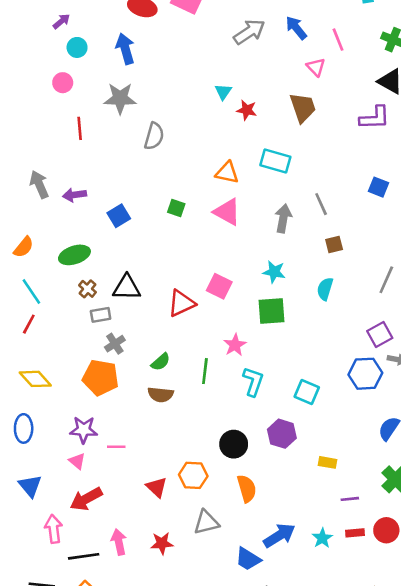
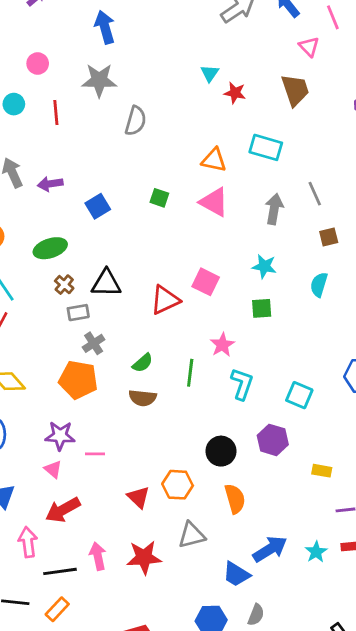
cyan circle: (77, 47) -> (14, 104), moved
green square: (271, 311) -> (262, 308), size x0.7
red star: (162, 543) -> (144, 557), size x1.4

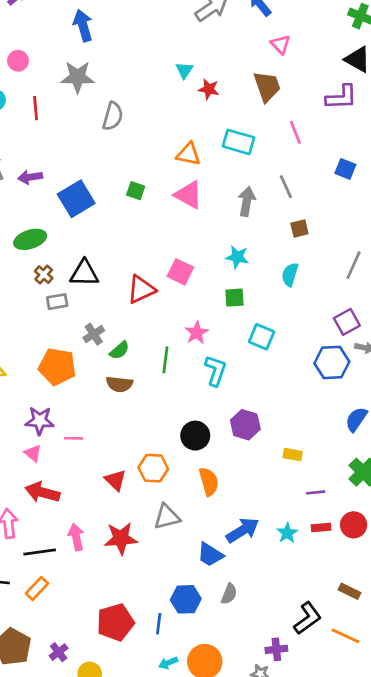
pink line: (333, 17) -> (295, 132), moved
blue square: (98, 206) -> (76, 199), size x1.5
gray cross: (94, 343) -> (94, 334), moved
cyan square: (299, 395) -> (262, 337), moved
red arrow: (63, 510) -> (42, 492), turned 44

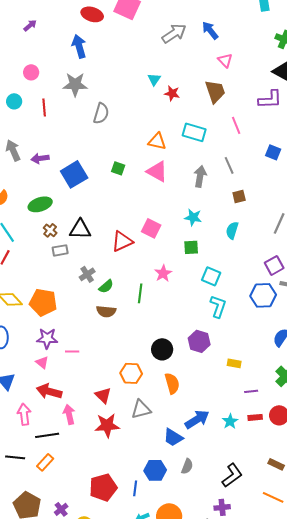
orange pentagon: (57, 367) -> (43, 302), moved
cyan L-shape: (216, 371) -> (218, 306), moved
red triangle: (115, 480) -> (103, 395), moved
pink arrow: (76, 537) -> (69, 414), moved
black L-shape: (308, 618) -> (232, 475), moved

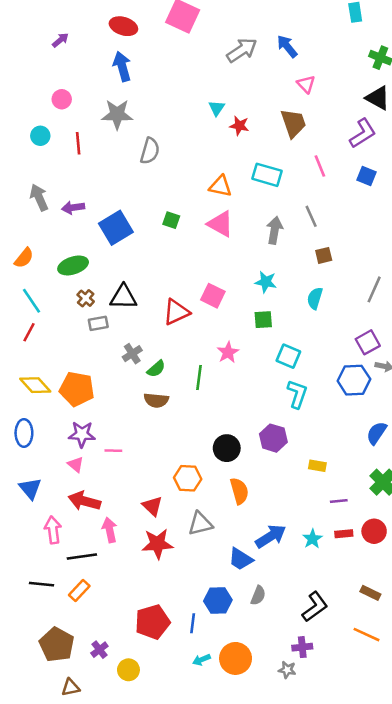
red ellipse: (92, 14) -> (123, 26), moved
purple L-shape: (270, 99) -> (363, 133), turned -30
blue square: (273, 152) -> (367, 176), moved

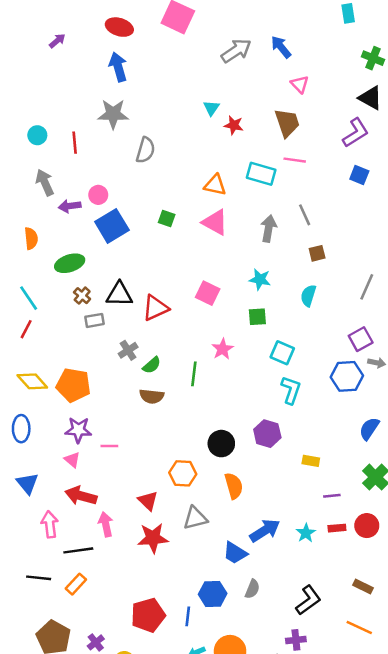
pink circle: (62, 99) -> (98, 195), moved
pink line: (320, 166) -> (295, 160), moved, turned -60
gray arrow: (39, 197) -> (45, 182), moved
orange semicircle: (24, 258) -> (31, 238), moved, turned -45
red triangle: (176, 312) -> (155, 308), moved

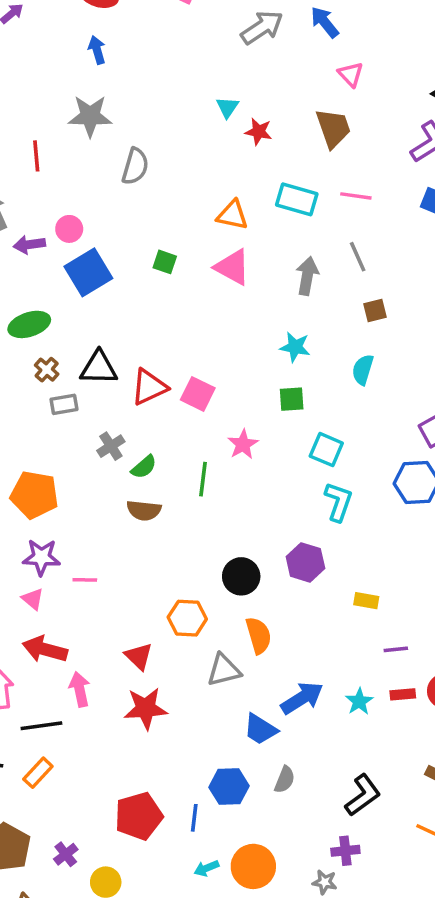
blue arrow: (118, 67) -> (97, 50), size x0.7
pink line: (295, 160) -> (356, 196), moved
pink square: (208, 293) -> (198, 394), moved
gray triangle: (195, 518) -> (224, 670), moved

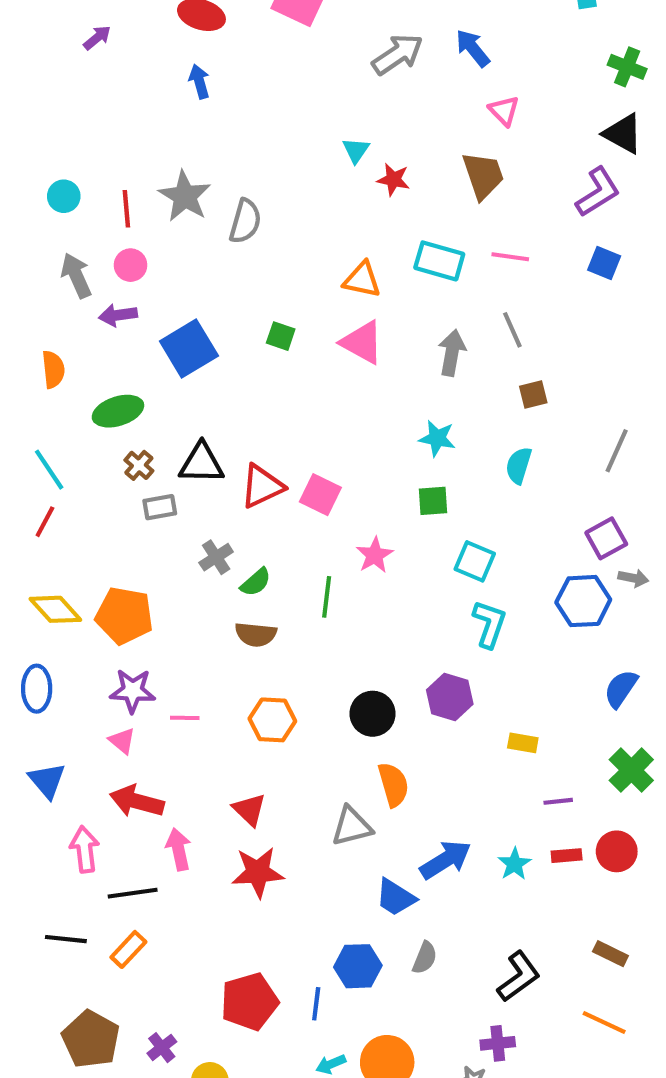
gray star: (90, 116) -> (185, 196), moved, turned 30
pink circle: (69, 229) -> (131, 265), moved
orange hexagon: (187, 618) -> (272, 720), moved

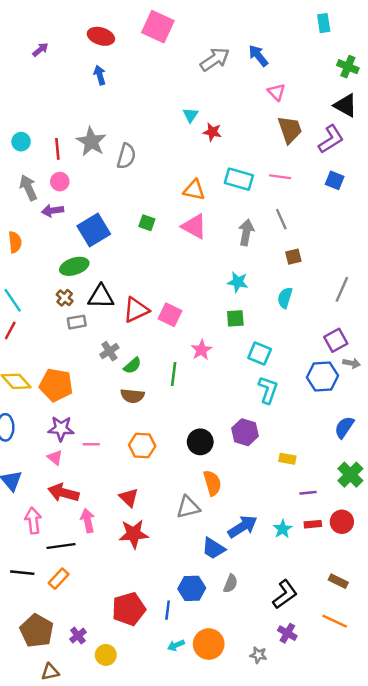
brown trapezoid: (483, 175) -> (290, 130), moved
green ellipse: (118, 411) -> (74, 266), moved
purple cross: (498, 1043) -> (287, 633), moved, turned 36

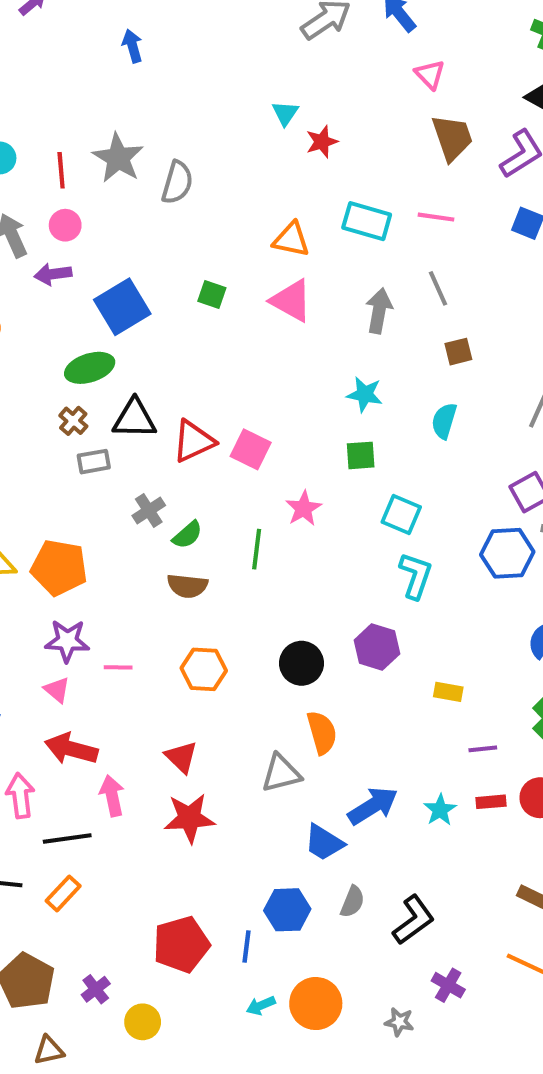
red star: (212, 132) -> (322, 142), turned -30
black L-shape: (285, 594) -> (414, 920), moved

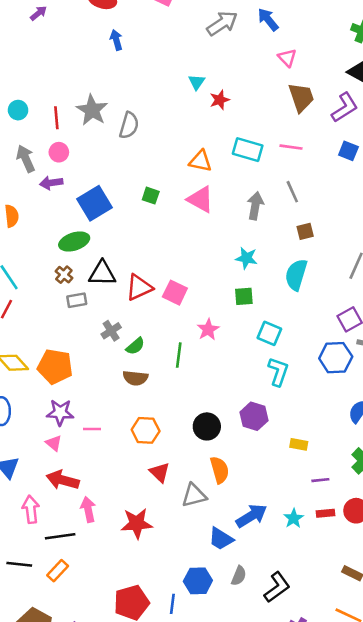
blue arrow: (132, 46) -> (116, 40), moved
cyan semicircle: (444, 421) -> (296, 275), size x1.4
red triangle: (181, 757) -> (160, 472), moved

